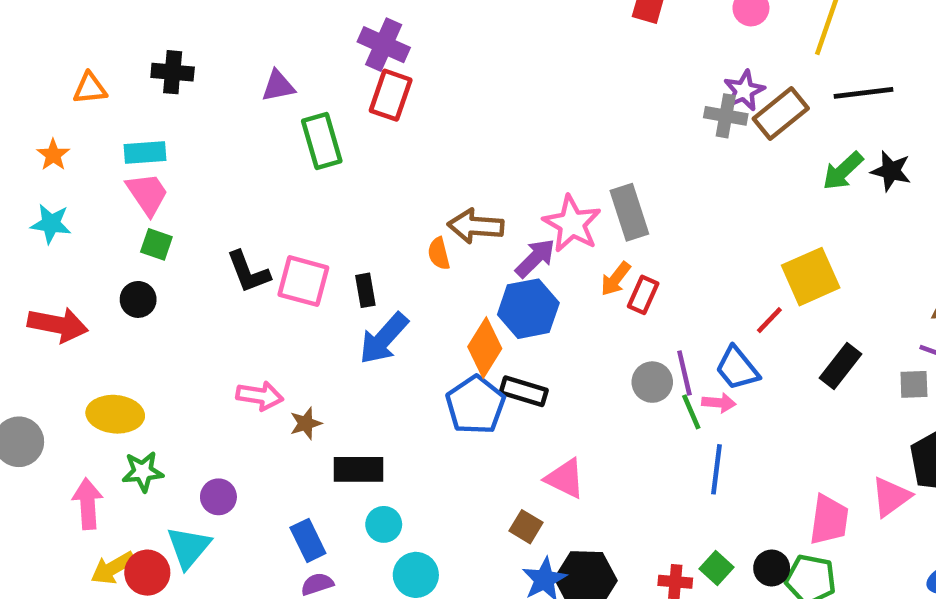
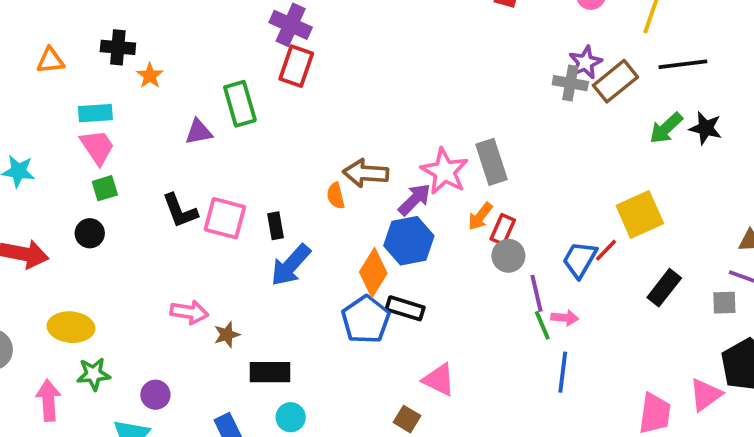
purple triangle: (278, 86) -> (199, 132), moved
orange star: (53, 155) -> (150, 76), moved
green square: (156, 244) -> (105, 188), turned -36
blue trapezoid: (737, 368) -> (580, 260), moved, turned 69
gray circle: (652, 382) -> (508, 256), moved

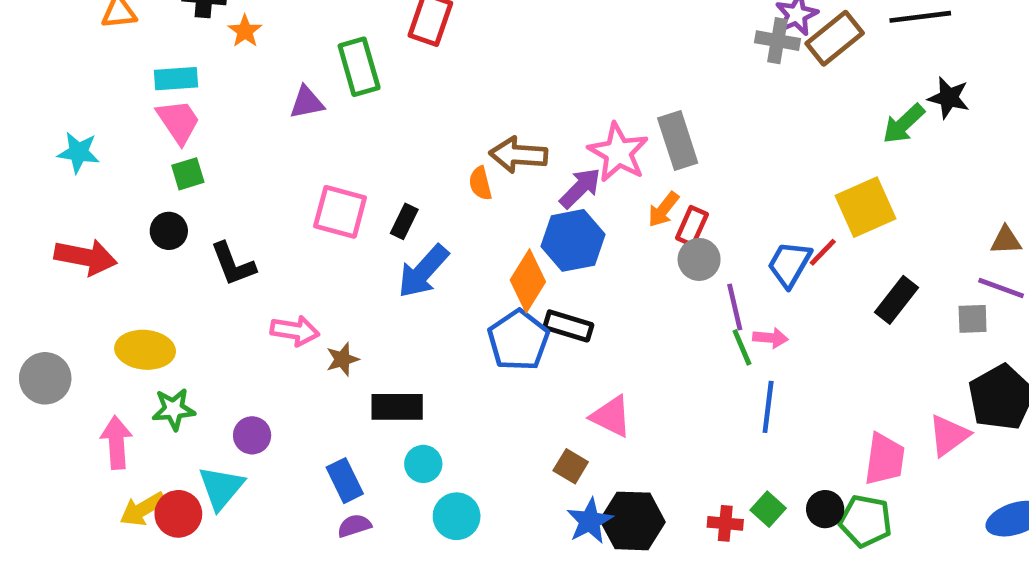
green arrow: (666, 128) -> (904, 124), moved
black L-shape: (180, 211) -> (233, 264), moved
black rectangle: (276, 226) -> (404, 221), turned 36

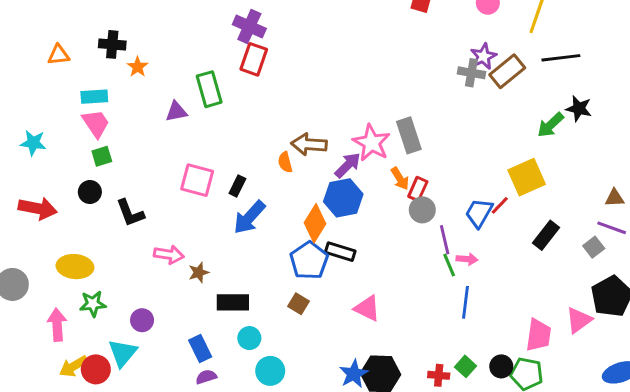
orange arrow: (663, 209) -> (400, 179), turned -70
gray square: (973, 319) -> (594, 247), turned -36
brown square: (571, 466) -> (299, 304), moved

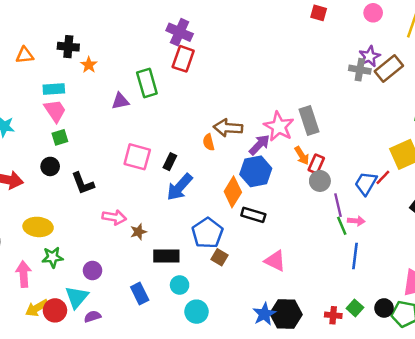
blue pentagon: (309, 261) -> (207, 233), moved
purple semicircle: (206, 377) -> (92, 316), moved

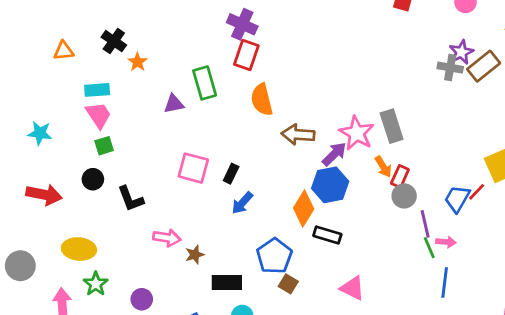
black cross: (68, 47) -> (114, 41), turned 30
orange semicircle: (209, 142) -> (262, 100), moved, size x1.6
blue arrow: (180, 187) -> (242, 203), size x0.7
green star: (53, 257) -> (96, 284), turned -30

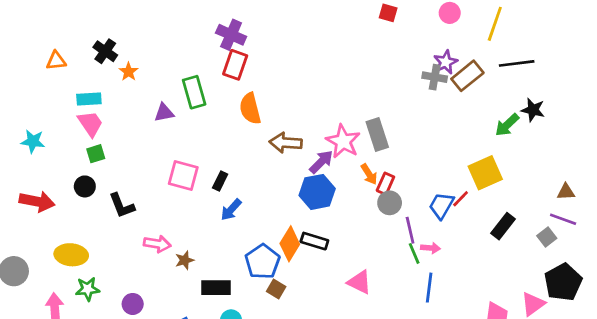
orange diamond: (304, 209) -> (290, 244), moved
green star: (96, 284) -> (88, 289), turned 30
pink triangle: (352, 288) -> (359, 282), moved

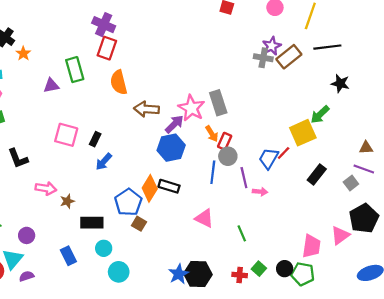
green arrow: (507, 125) -> (320, 114), moved
green line: (414, 253) -> (242, 233), moved
blue line: (429, 288) -> (213, 172), moved

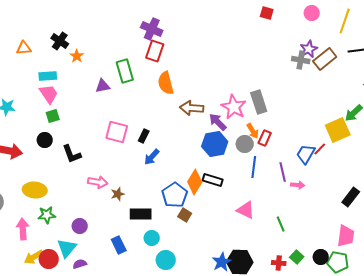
purple arrow: (174, 124) -> (218, 122), turned -90
gray circle: (228, 156) -> (245, 144), moved
black rectangle: (317, 174) -> (351, 197), moved

